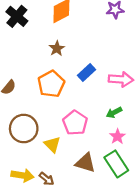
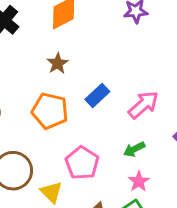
pink arrow: (121, 79) -> (143, 105), turned -45
orange pentagon: (51, 84) -> (50, 111), turned -30

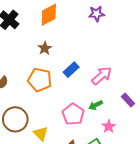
pink pentagon: (82, 163) -> (73, 114), moved
pink star: (139, 181) -> (109, 126), moved

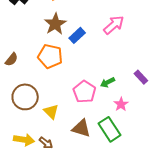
brown star: (45, 48) -> (55, 24), size x1.5
blue rectangle: (71, 70) -> (77, 35), moved
pink arrow: (102, 76) -> (114, 25), moved

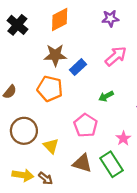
brown star: (55, 24) -> (55, 55), turned 30
green arrow: (107, 82) -> (106, 96), moved

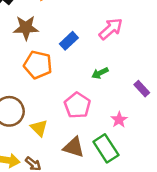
brown star: (55, 55) -> (26, 28), moved

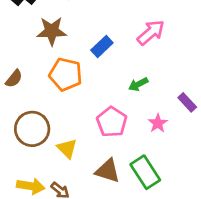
pink star: (119, 120) -> (158, 123), moved

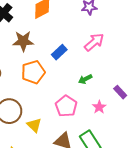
orange pentagon: (66, 74) -> (33, 72), turned -30

